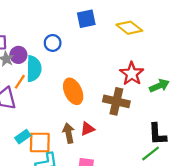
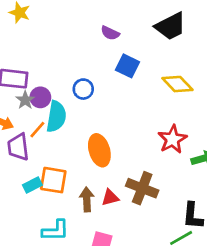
blue square: (86, 19) -> (127, 66), turned 30
brown cross: (116, 101) -> (142, 188), moved
cyan rectangle: (23, 137) -> (32, 185), moved
orange square: (40, 143) -> (53, 180), moved

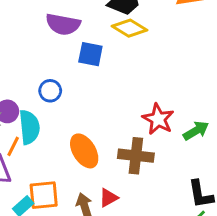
purple semicircle: (110, 33) -> (63, 24), size x1.6
yellow diamond: (177, 84) -> (129, 28), moved
brown cross: (142, 188) -> (136, 156), moved

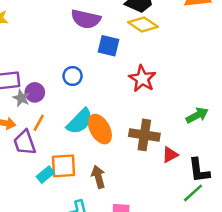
red star: (158, 119) -> (142, 79), moved
cyan semicircle: (29, 127) -> (80, 121), moved, turned 48
red triangle: (108, 198) -> (170, 155), moved

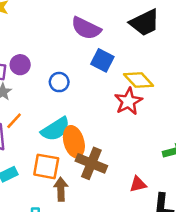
yellow diamond: (143, 25) -> (139, 80), moved
purple circle: (35, 92) -> (20, 65), moved
brown cross: (144, 135) -> (91, 163), moved
orange square: (63, 166) -> (46, 166), moved

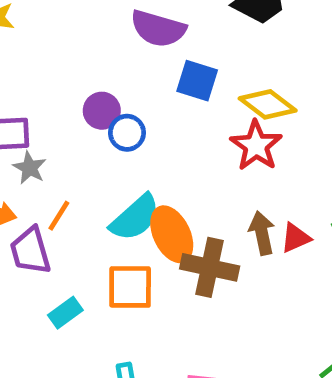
purple circle: (20, 65) -> (102, 111), moved
red triangle: (138, 184) -> (295, 238), moved
brown arrow: (61, 189) -> (262, 233), moved

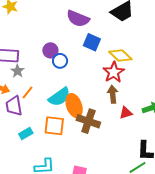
brown arrow: (262, 233) -> (113, 94), moved

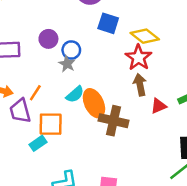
purple circle: (50, 50) -> (48, 39), moved
gray star: (17, 71) -> (67, 64), moved
cyan semicircle: (59, 97) -> (75, 94), size x0.7
orange square: (54, 126) -> (51, 124), moved

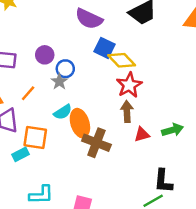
yellow diamond: (145, 36) -> (122, 60), moved
orange line: (35, 93) -> (28, 93), moved

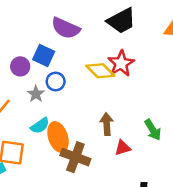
blue square: (105, 48) -> (44, 56), moved
blue circle: (65, 69) -> (56, 82), moved
red star: (129, 85) -> (121, 63), moved
green arrow: (172, 130) -> (153, 130), moved, turned 75

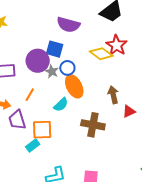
purple circle: (20, 66) -> (38, 61), size x1.5
gray star: (36, 94) -> (52, 71), moved
orange ellipse: (58, 137) -> (74, 86), moved

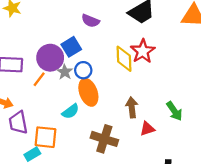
purple semicircle: (68, 25) -> (90, 21), size x0.7
blue square: (55, 49) -> (71, 47), turned 36
yellow diamond: (101, 54) -> (124, 59), turned 45
orange line: (30, 95) -> (39, 79), moved

